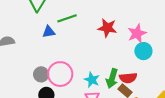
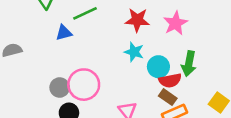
cyan circle: (143, 51) -> (158, 67), moved
green arrow: (112, 78) -> (189, 64), moved
cyan star: (92, 80) -> (134, 52), moved

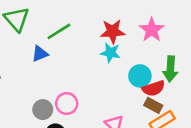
cyan star: (134, 52) -> (110, 53), moved
pink circle: (84, 85) -> (67, 103), size x0.7

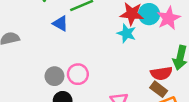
blue triangle: (40, 54) -> (60, 23), turned 42
cyan circle: (140, 76) -> (149, 14), moved

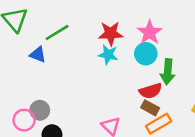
cyan circle: (149, 14) -> (146, 54), moved
pink circle: (78, 74) -> (24, 120), moved

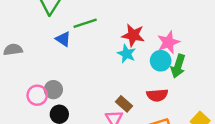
green arrow: (168, 72) -> (178, 66), moved
brown rectangle: (150, 108) -> (124, 104), moved

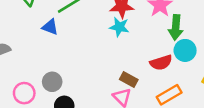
cyan circle: (161, 61) -> (185, 50), moved
pink circle: (37, 95) -> (24, 93), moved

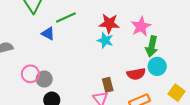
brown rectangle: (129, 80) -> (108, 85), turned 40
pink circle: (24, 93) -> (30, 74), moved

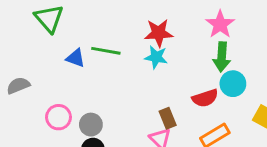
green line: (66, 18) -> (106, 51), moved, turned 42
pink star: (141, 26) -> (220, 24), moved
gray circle: (44, 79) -> (91, 125), moved

